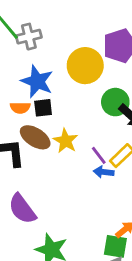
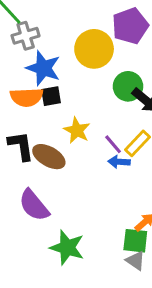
gray cross: (29, 37) -> (26, 36), moved
orange semicircle: (20, 108) -> (27, 97), size x1.5
brown ellipse: (35, 137) -> (49, 157), moved

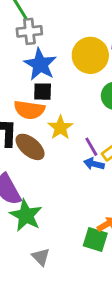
orange semicircle: (27, 97) -> (29, 110), moved
green star: (67, 247) -> (26, 215), moved
gray triangle: (136, 261) -> (41, 257), moved

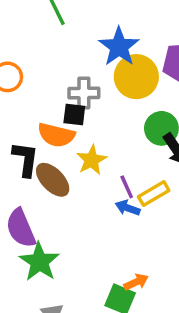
gray cross: (29, 31) -> (84, 93), moved
blue star: (40, 64) -> (119, 47), moved

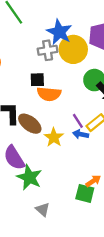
gray cross: (84, 93) -> (48, 50), moved
orange semicircle: (56, 135) -> (49, 94), moved
yellow star: (92, 160) -> (54, 137), moved

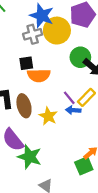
brown ellipse: (30, 124) -> (24, 106), turned 45
green square: (85, 193) -> (84, 166), turned -30

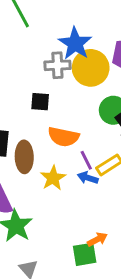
orange semicircle: (39, 75) -> (63, 137), moved

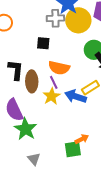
purple line: (86, 160) -> (54, 82), moved
blue arrow: (88, 178) -> (76, 96), size x1.5

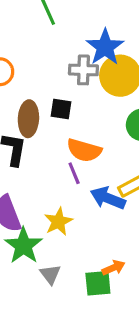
brown ellipse: (32, 81) -> (28, 119), moved
yellow star: (52, 96) -> (58, 222), moved
gray triangle: (34, 159) -> (50, 274), moved

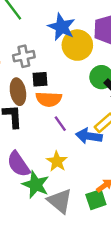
gray cross: (83, 70) -> (24, 56), moved
orange semicircle: (84, 150) -> (49, 99), moved
gray triangle: (50, 274) -> (60, 201), size x1.6

